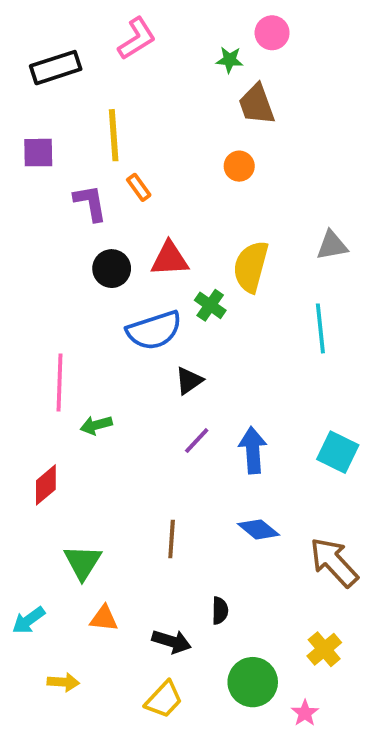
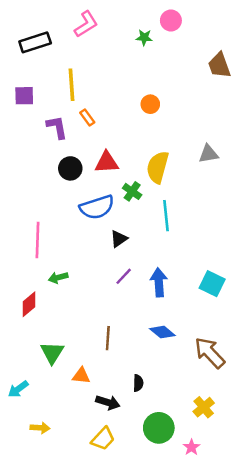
brown trapezoid: (257, 104) -> (219, 65), moved
cyan line: (320, 328) -> (166, 216), moved
green arrow: (96, 425) -> (58, 278), moved
orange triangle: (104, 618) -> (81, 376), moved

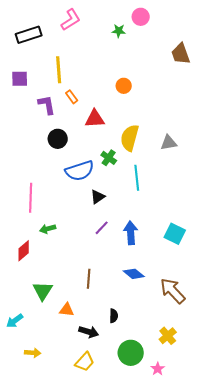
gray triangle: (208, 154) -> (169, 143), moved
red triangle: (107, 162) -> (95, 119), moved

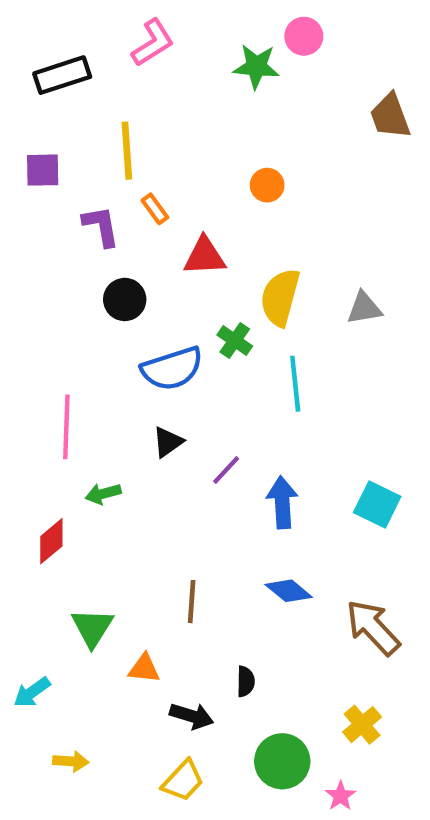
green star: (119, 31) -> (256, 66), size x1.5
black triangle: (98, 197) -> (168, 442), moved
purple line: (102, 228) -> (226, 470), moved

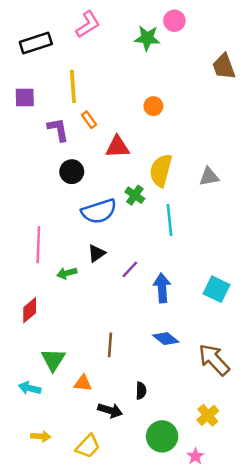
green arrow: (103, 494) -> (67, 273), moved
cyan arrow: (32, 692) -> (30, 388), moved, turned 50
yellow trapezoid: (183, 781) -> (88, 446), moved

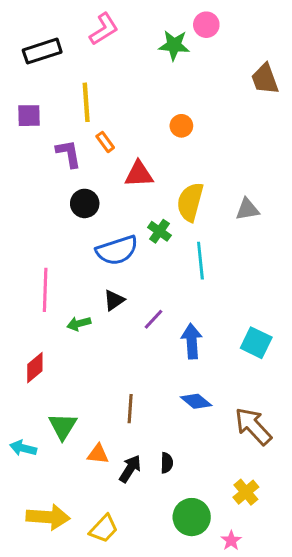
cyan arrow: (30, 388) -> (23, 448), moved
black arrow: (110, 410) -> (130, 469), moved, turned -75
yellow arrow: (41, 436) -> (48, 517), size x1.8

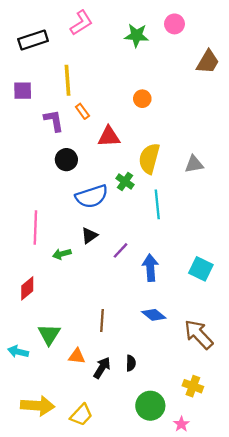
pink circle: (206, 25) -> (174, 24), moved
brown trapezoid: (265, 79) -> (208, 62), turned -130
yellow cross: (246, 492) -> (193, 386), turned -30

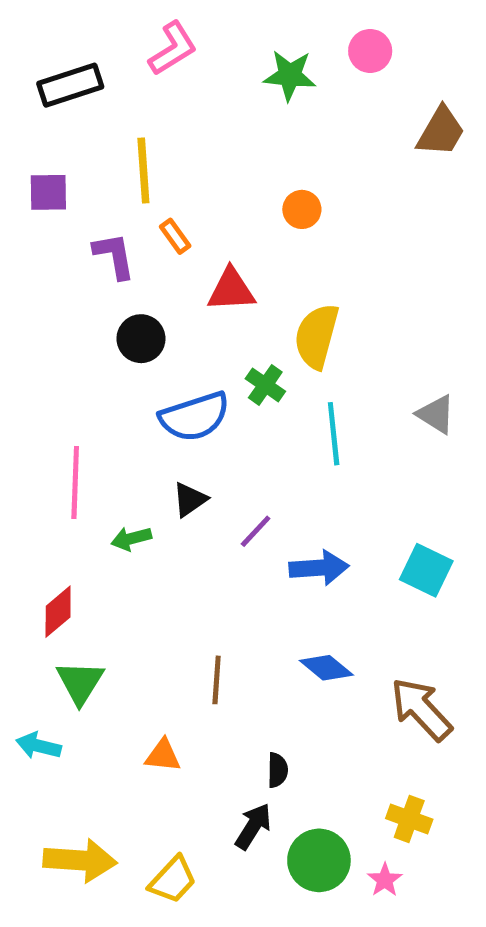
gray triangle: (194, 164) -> (436, 414), moved, turned 42
blue arrow: (150, 268) -> (319, 568), turned 90
green triangle: (49, 334) -> (80, 682), moved
black arrow: (102, 368) -> (253, 826), moved
pink star: (181, 424) -> (385, 880), moved

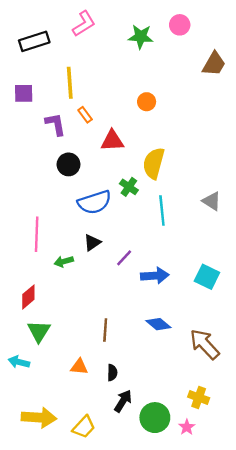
black semicircle: (278, 770) -> (112, 373), moved

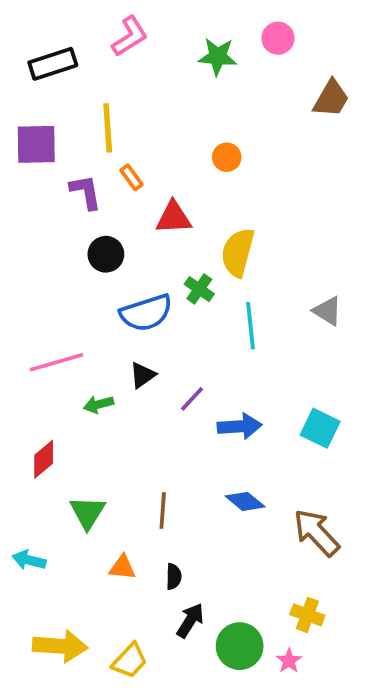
purple square: (24, 93) -> (36, 144), size x1.4
pink line: (37, 234) -> (56, 362), turned 72
green triangle: (39, 331) -> (88, 512), moved

